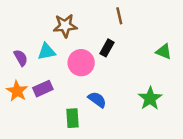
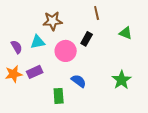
green triangle: (164, 52) -> (126, 33), moved
orange star: (17, 91) -> (14, 74), turned 30

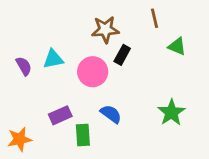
brown line: (97, 13) -> (155, 18), moved
brown star: (53, 21) -> (105, 30), moved
purple rectangle: (35, 72) -> (60, 115), moved
orange star: (14, 74) -> (20, 139), moved

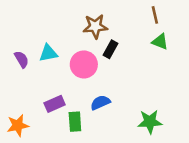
brown line: (155, 18) -> (155, 15), moved
green star: (171, 112) -> (150, 122), moved, turned 30
blue semicircle: (111, 114) -> (100, 103), turned -60

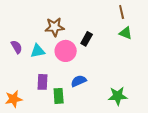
brown star: (95, 26) -> (55, 27), moved
cyan triangle: (48, 53) -> (38, 51), moved
purple rectangle: (55, 104) -> (43, 82), turned -63

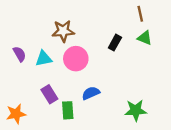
black rectangle: (87, 39) -> (115, 43), moved
purple rectangle: (43, 82) -> (49, 94), turned -35

